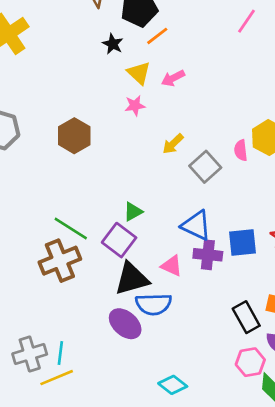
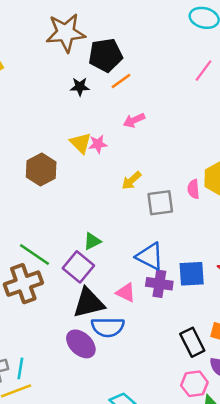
black star: (113, 44) -> (80, 87), turned -30
yellow triangle: (139, 73) -> (81, 143), moved
gray square: (205, 167) -> (160, 203), turned 32

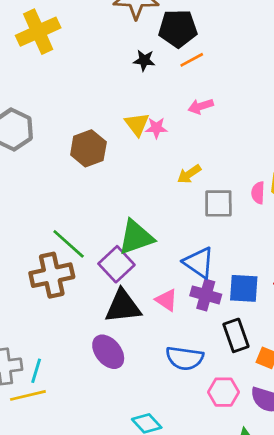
green triangle: (92, 241) -> (136, 237), size x1.8
blue semicircle: (108, 327) -> (185, 358), moved
black rectangle: (192, 342) -> (236, 335), moved
pink hexagon: (194, 384) -> (224, 392), moved

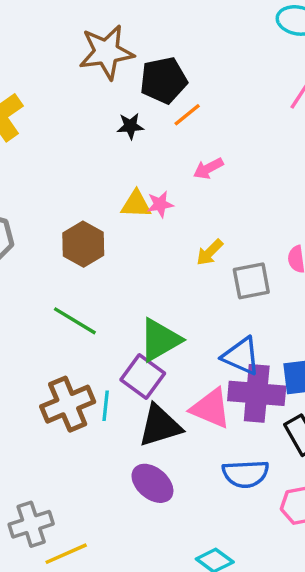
yellow triangle: (137, 124) -> (136, 204), turned -40
green line: (69, 244) -> (75, 321), moved
purple cross: (206, 295) -> (257, 393), size x1.5
pink triangle: (166, 300) -> (211, 408), size x1.5
cyan line: (36, 371) -> (106, 406), moved

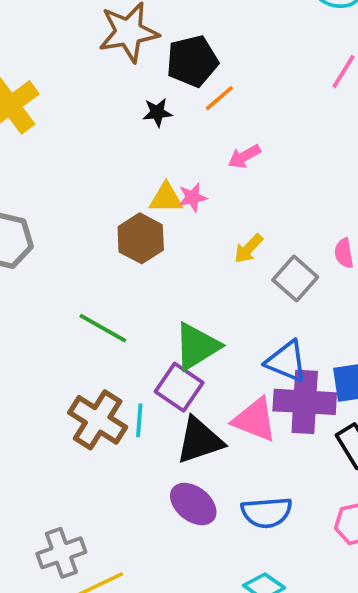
brown hexagon: (83, 244) -> (141, 238), moved
gray square: (251, 281) -> (295, 278), turned -36
brown cross: (68, 404) -> (98, 420), turned -33
blue semicircle: (246, 474) -> (267, 512), moved

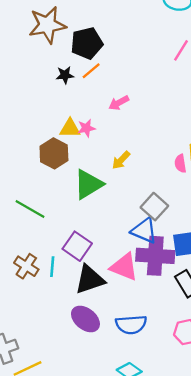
orange line: (219, 98) -> (91, 71), moved
gray square: (295, 278) -> (154, 207), moved
green triangle: (197, 346) -> (88, 184), moved
brown cross: (98, 420) -> (26, 266), size x0.7

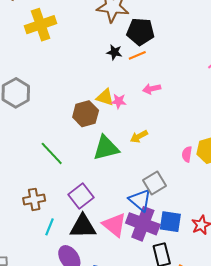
brown cross: (26, 266) -> (34, 199), turned 30
cyan line: (52, 267) -> (49, 227), moved

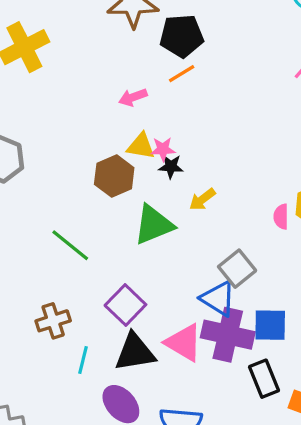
black star: (114, 52) -> (171, 166), moved
pink arrow: (152, 89) -> (133, 97), moved

